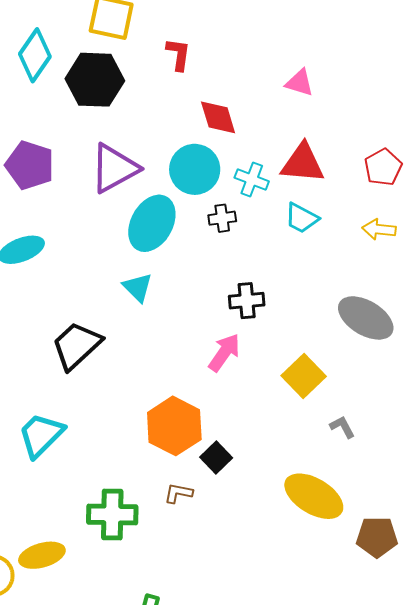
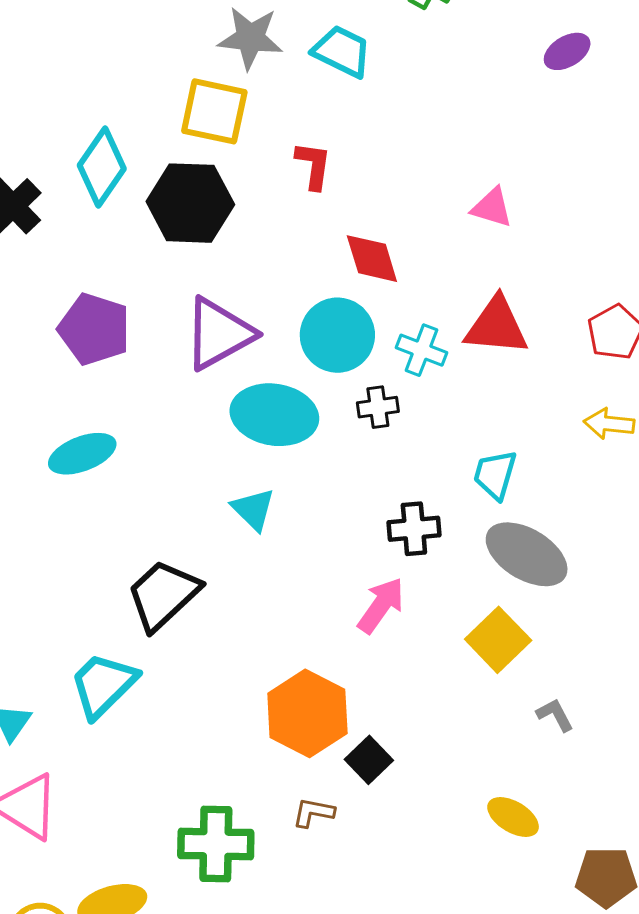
cyan trapezoid: (302, 218) -> (495, 475), moved, turned 78
cyan ellipse: (152, 223) -> (274, 415), turned 70
gray ellipse: (366, 318) -> (527, 554), moved
cyan trapezoid: (41, 435) -> (103, 685), moved
yellow ellipse: (314, 496) -> (513, 817), size x0.6

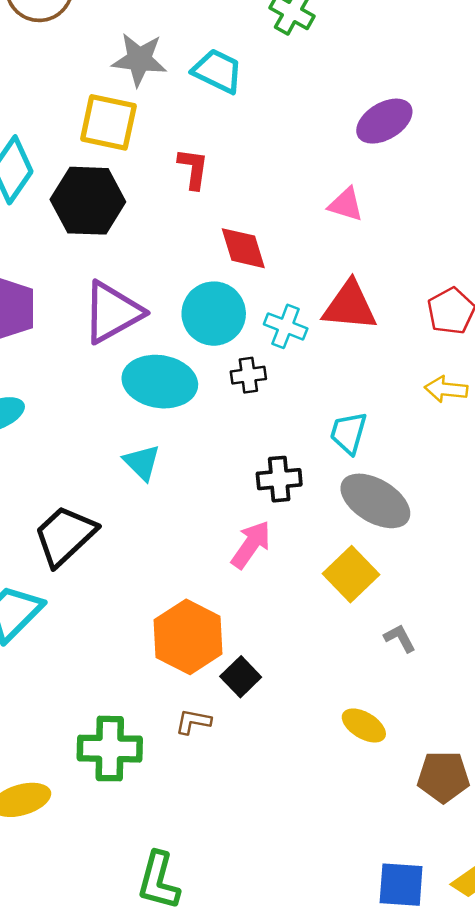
purple ellipse: (567, 51) -> (384, 121), moved, size x1.4

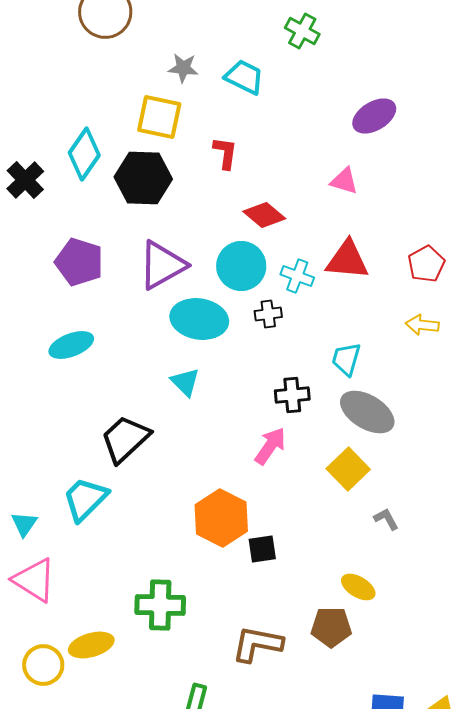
gray star: (139, 59) -> (183, 68), size x0.7
red diamond: (243, 248) -> (264, 215), turned -33
black square: (241, 677) -> (262, 549), turned 36
brown L-shape: (193, 722) -> (257, 644), moved, size x1.8
brown pentagon: (443, 777) -> (331, 627), moved

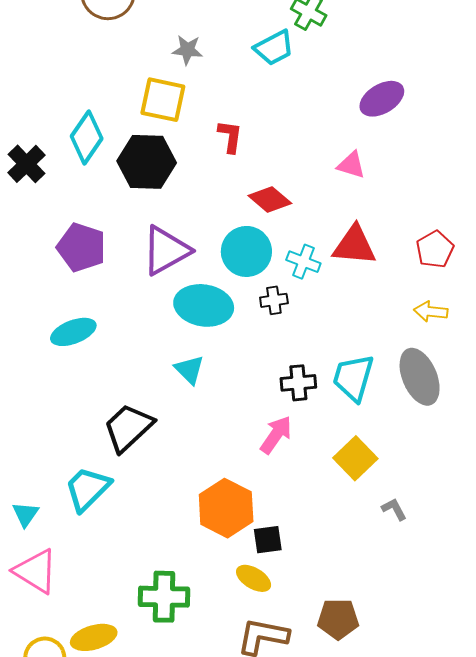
cyan trapezoid: (244, 77) -> (274, 48), moved, turned 126
cyan trapezoid: (346, 359) -> (353, 378), moved, size x1.4
gray ellipse: (367, 412) -> (420, 377), moved, turned 36
yellow ellipse: (358, 587) -> (254, 578), moved

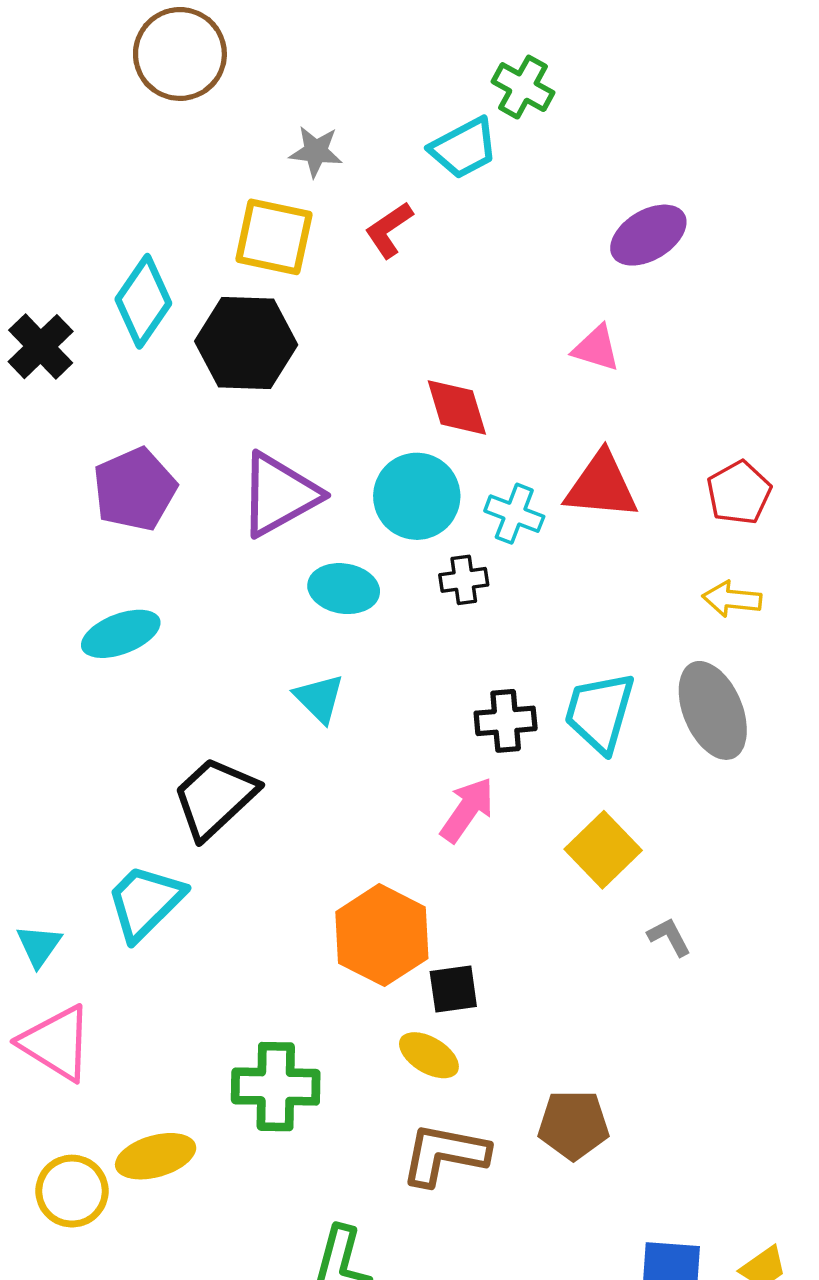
red L-shape: (230, 136) -> (389, 230), moved, turned -132
red diamond: (270, 200) -> (457, 407), turned 33
purple pentagon: (81, 247) -> (135, 489), turned 30
cyan ellipse: (204, 305) -> (344, 589), size x0.7

